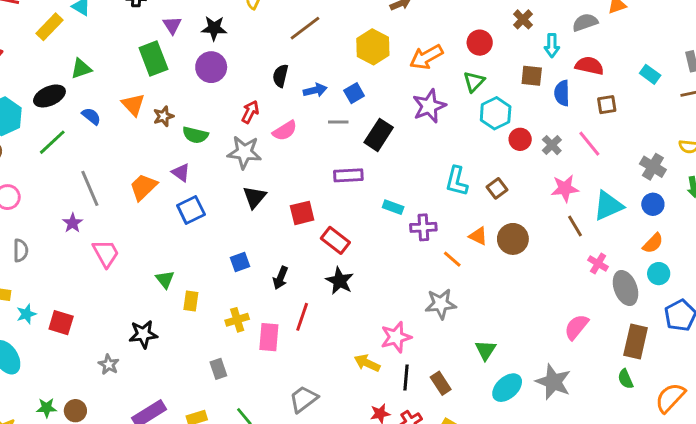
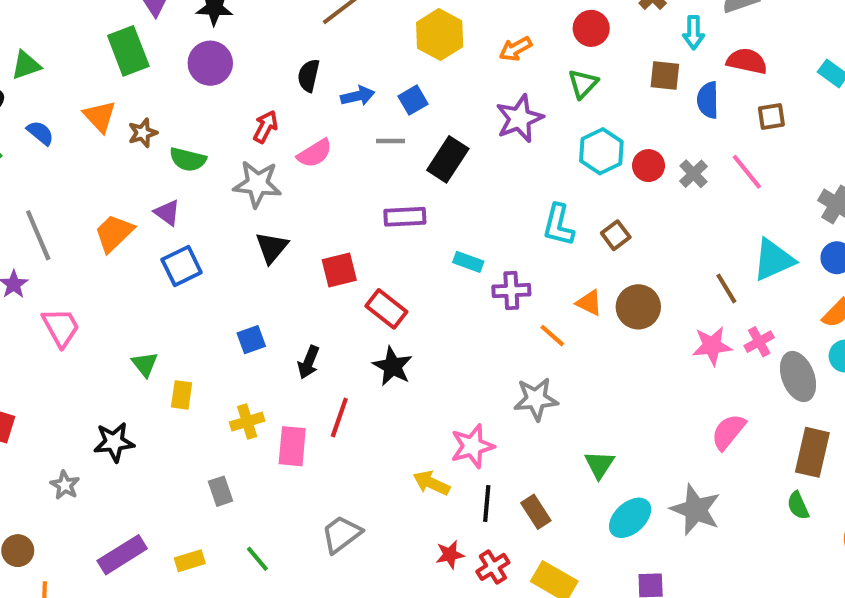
orange arrow: (426, 57) -> (515, 49), size x0.7
cyan hexagon: (496, 113) -> (601, 151), moved
pink star: (565, 188) -> (712, 346), moved
pink cross: (598, 263) -> (759, 342), turned 30

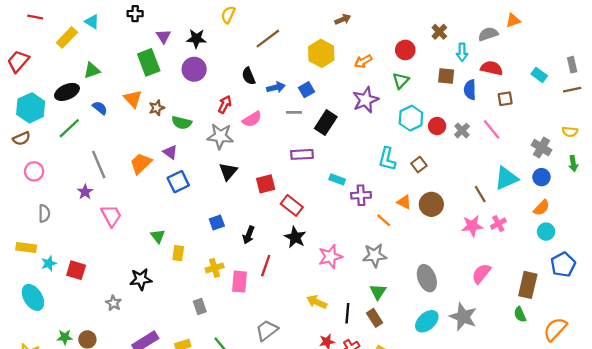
black semicircle: (309, 75) -> (249, 76), turned -36
gray ellipse: (798, 377) -> (427, 278), moved
pink star: (472, 446) -> (330, 257), moved
green triangle: (599, 465) -> (378, 292), moved

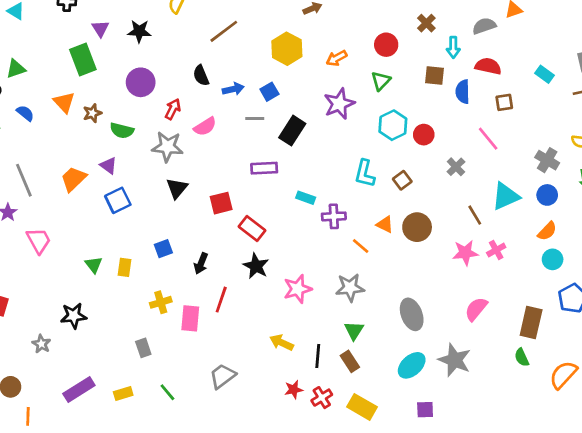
purple circle: (194, 69) -> (141, 82), moved
gray cross: (462, 131) -> (456, 167), moved
yellow rectangle: (178, 253) -> (125, 267), moved

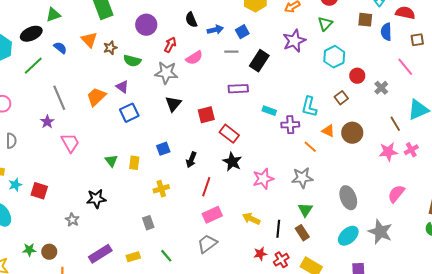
red circle: (424, 135) -> (357, 76), moved
cyan L-shape: (365, 173) -> (309, 107), moved
pink rectangle: (190, 318) -> (212, 215), moved, turned 60

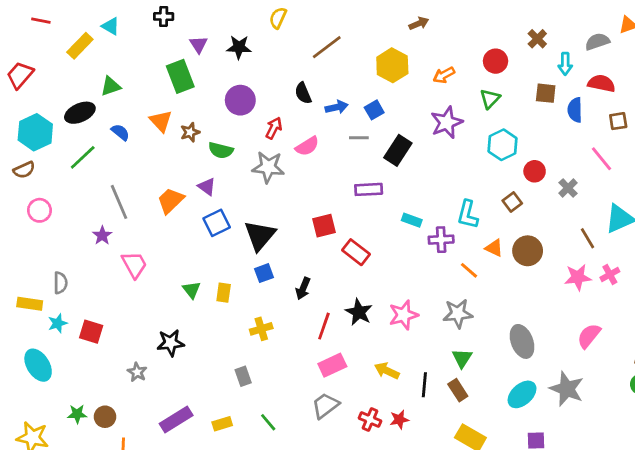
black triangle: (173, 104) -> (260, 235), moved, size x1.4
gray semicircle: (11, 141) -> (60, 283), moved
black star: (232, 162) -> (359, 312), moved
red cross: (281, 260) -> (370, 420), moved, turned -35

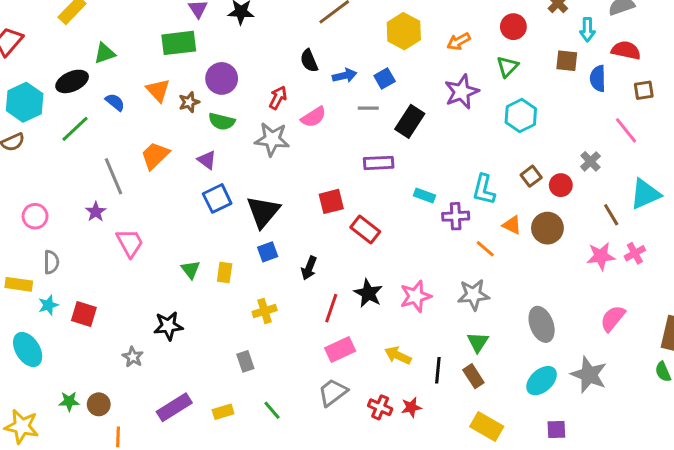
green rectangle: (180, 76) -> (179, 43), turned -76
purple circle: (240, 100) -> (222, 78), moved
red circle: (535, 171) -> (561, 185), moved
orange trapezoid: (171, 201) -> (155, 155), moved
pink circle: (39, 210) -> (35, 216), moved

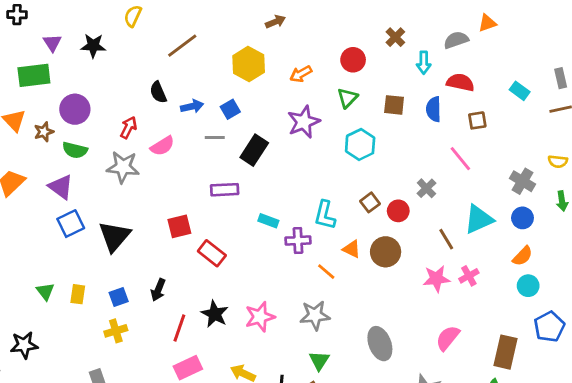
brown square: (567, 61) -> (394, 105), moved
purple triangle: (207, 160) -> (61, 187), size x1.4
blue square: (268, 252) -> (119, 297), moved

